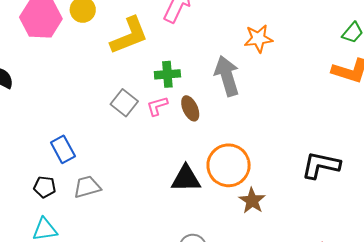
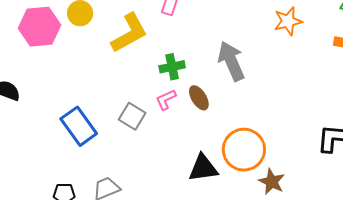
orange star: (258, 39) -> (288, 21), moved
gray square: (124, 103) -> (132, 116), moved
blue rectangle: (63, 149) -> (79, 126), moved, size x1.4

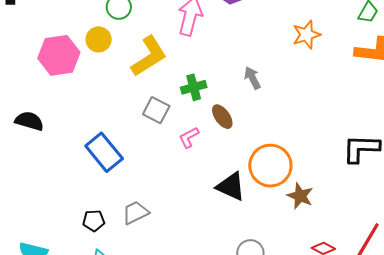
gray arrow: (231, 61) -> (252, 78), size x0.6
pink L-shape: (166, 100) -> (189, 137), moved
gray square: (132, 116) -> (156, 110), moved
black triangle: (203, 168) -> (231, 186), turned 36

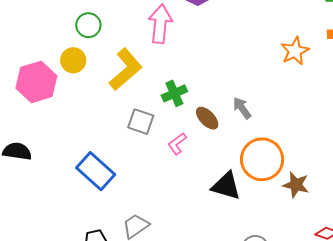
orange star: (306, 35) -> (295, 51), moved
gray arrow: (252, 78) -> (242, 108), moved

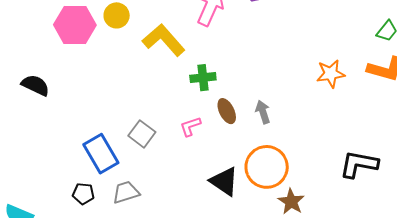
yellow L-shape: (126, 69) -> (164, 40), turned -108
gray square: (141, 122) -> (142, 134), moved
blue rectangle: (96, 171) -> (101, 154), moved

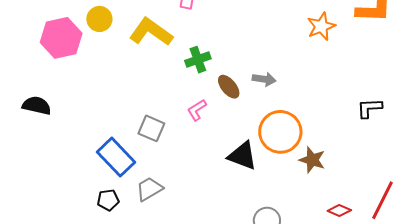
gray arrow: (263, 112) -> (264, 79), turned 130
black L-shape: (359, 164) -> (369, 108), size x0.7

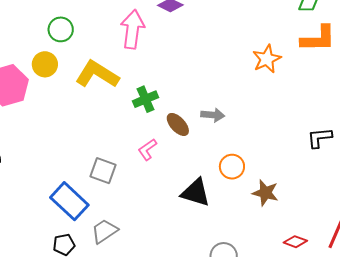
orange circle: (280, 132) -> (232, 167), size x0.6

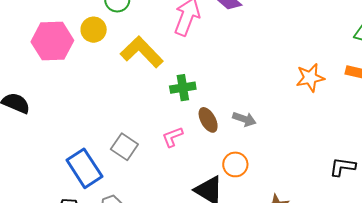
orange circle: (232, 167) -> (235, 164), moved

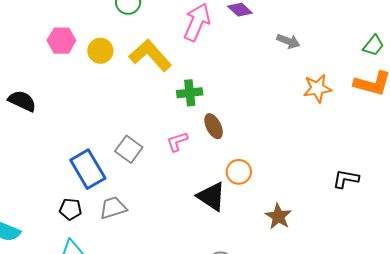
yellow circle: (94, 30) -> (100, 51), moved
pink hexagon: (52, 41) -> (61, 41), size x0.7
gray arrow: (244, 119) -> (288, 41), moved

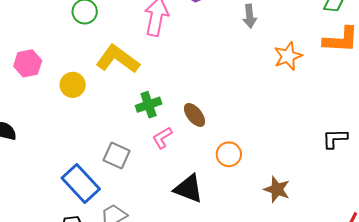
gray arrow: (288, 41) -> (250, 16), turned 75
yellow circle: (100, 51) -> (73, 85), moved
green cross: (190, 93) -> (149, 105), moved
black triangle: (211, 196) -> (189, 189), moved

